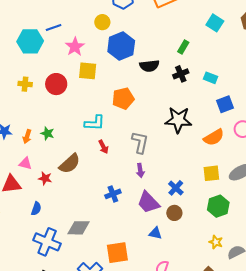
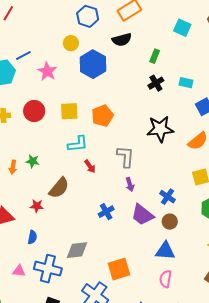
black semicircle: (149, 66) -> (122, 40), moved
yellow square: (88, 71) -> (69, 111), moved
pink triangle: (25, 163) -> (19, 271), moved
blue triangle: (155, 233) -> (165, 251), moved, size x1.5

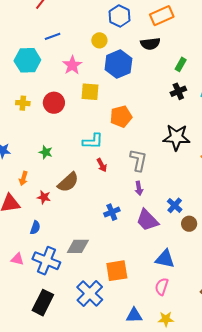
blue line: (23, 55) -> (53, 36), moved
yellow square: (69, 111) -> (90, 92), moved
orange arrow: (13, 167) -> (23, 178), moved
brown circle: (170, 222) -> (189, 224), moved

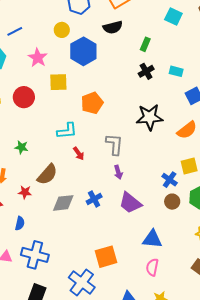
blue cross: (175, 205) -> (170, 180), moved
gray diamond: (78, 246) -> (63, 203), moved

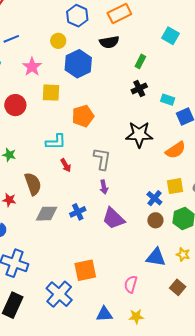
cyan rectangle: (176, 71) -> (168, 100), moved
brown semicircle: (47, 174) -> (33, 184), turned -65
blue triangle: (152, 239) -> (156, 257), moved

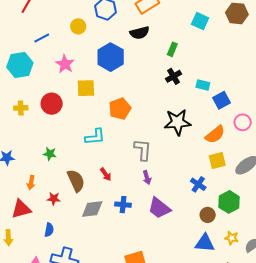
yellow circle: (58, 41) -> (78, 26), moved
red arrow: (66, 165) -> (106, 174), moved
yellow square: (175, 186) -> (217, 160), moved
blue cross: (78, 212) -> (123, 205), turned 35
brown circle: (155, 220) -> (208, 215), moved

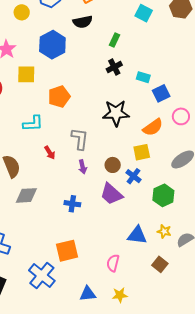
yellow square: (217, 160) -> (142, 152), moved
red arrow: (106, 174) -> (50, 153), moved
blue cross: (123, 205) -> (72, 204), moved
purple trapezoid: (159, 208) -> (111, 194), moved
brown circle: (208, 215) -> (113, 165), moved

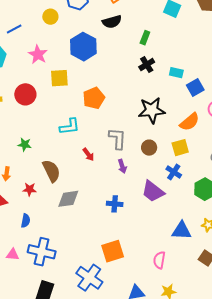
brown circle: (113, 165) -> (149, 148), moved

